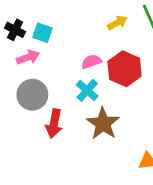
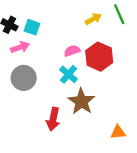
red arrow: (54, 124) -> (53, 119), moved

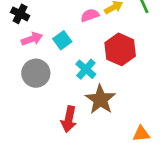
cyan square: (32, 27) -> (62, 40), moved, turned 35
pink semicircle: (72, 51) -> (90, 15), moved

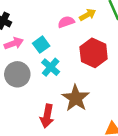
cyan cross: (86, 69) -> (51, 67), moved

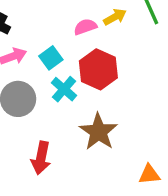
red hexagon: (94, 53) -> (98, 69), moved
red arrow: (47, 116) -> (41, 158), moved

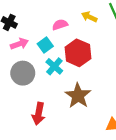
yellow arrow: (115, 17) -> (89, 17), turned -126
pink semicircle: (85, 27) -> (60, 25), moved

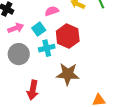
cyan cross: (54, 66) -> (47, 48), turned 35
brown star: (78, 96) -> (68, 74), turned -30

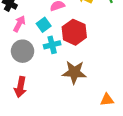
pink arrow: (16, 28) -> (19, 24), turned -42
red arrow: (33, 90) -> (20, 87), moved

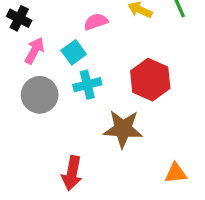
red hexagon: (74, 32) -> (150, 80), moved
red arrow: (20, 87) -> (72, 173), moved

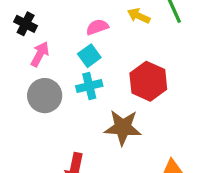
cyan square: (74, 52) -> (89, 56), moved

